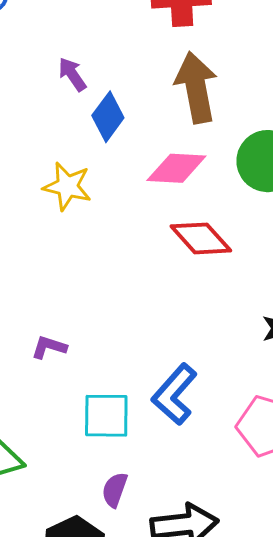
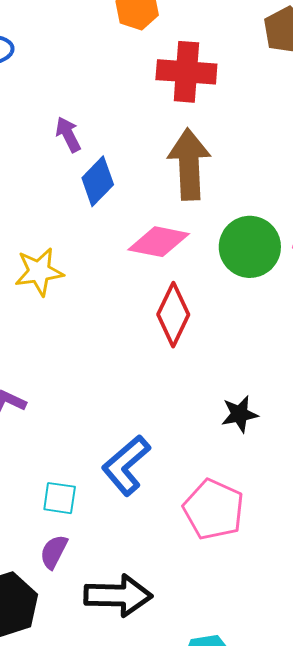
yellow star: (67, 186) -> (39, 272), moved, turned -30
red diamond: (201, 238) -> (173, 315), turned 60
cyan square: (106, 416) -> (60, 498), moved, size x0.7

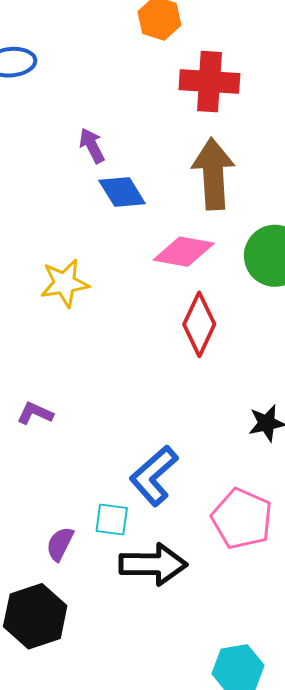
blue diamond: (98, 181) -> (122, 192), turned -75
cyan square: (60, 498) -> (112, 519), moved
purple semicircle: (54, 552) -> (60, 544), moved
black arrow: (118, 595) -> (153, 564), moved

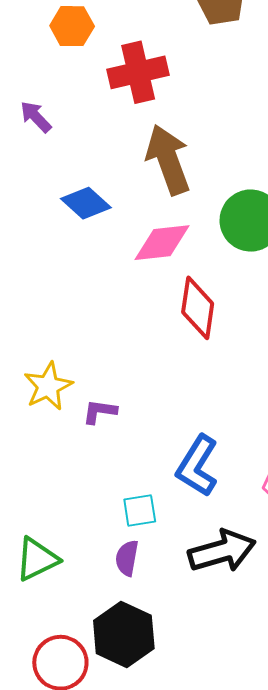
purple arrow: (92, 146) -> (36, 117), moved
yellow star: (65, 283) -> (48, 386), moved
purple L-shape: (35, 413) -> (100, 411), moved
cyan square: (112, 519) -> (140, 510), moved

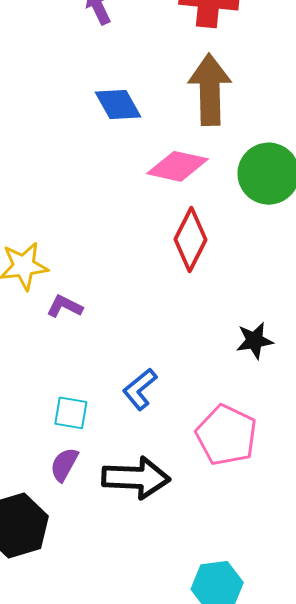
blue L-shape: (197, 466) -> (140, 389), size x0.7
purple semicircle: (127, 558) -> (64, 465), moved

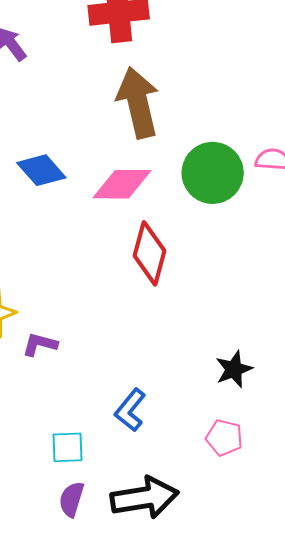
blue diamond: (118, 105) -> (41, 170), moved
black star: (255, 341) -> (234, 369), moved
pink pentagon: (226, 435) -> (224, 438), size x0.6

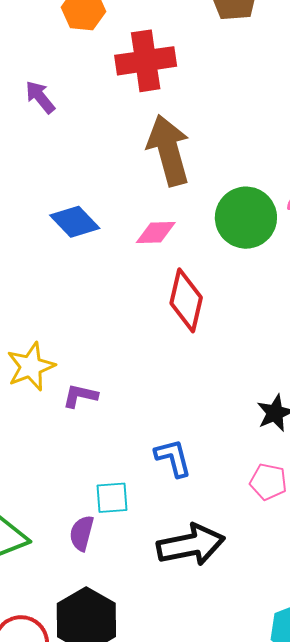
pink diamond: (122, 184) -> (156, 233), size x0.7
blue L-shape: (130, 410) -> (173, 458), turned 129
purple semicircle: (71, 499) -> (82, 533), moved

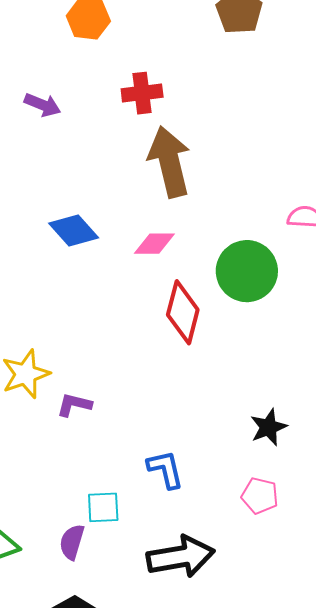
red cross: (146, 61) -> (142, 93), moved, size x0.7
purple arrow: (40, 97) -> (42, 105), turned 150
green circle: (246, 218) -> (247, 271), moved

